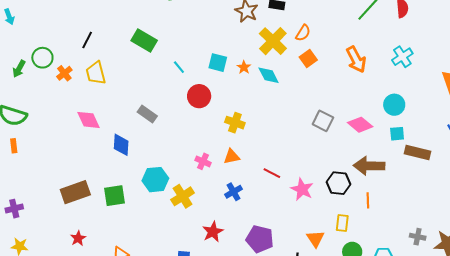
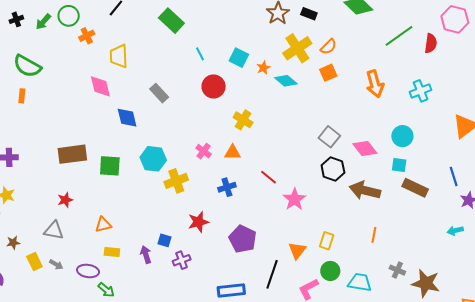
yellow trapezoid: (96, 73) -> (119, 56), moved
cyan diamond: (269, 75) -> (286, 81), turned -35
blue diamond: (121, 145) -> (127, 118), turned -30
black hexagon: (339, 183) -> (333, 169), moved
orange line: (368, 200) -> (374, 235), moved

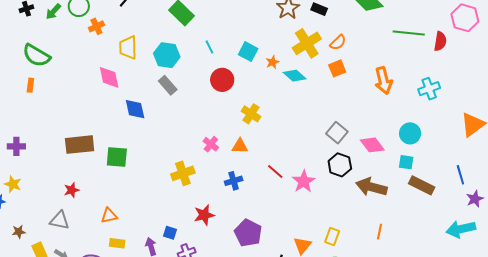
green line: (399, 36) -> (409, 33), turned 40
cyan hexagon: (153, 159) -> (167, 55), moved
pink star: (294, 199) -> (304, 181), moved
cyan arrow: (455, 231) -> (461, 229), size x1.8

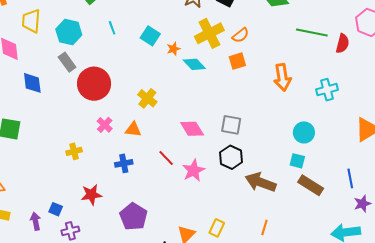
red circle: (222, 80) -> (94, 84), moved, size x1.4
gray square: (337, 133) -> (231, 125), turned -35
pink diamond: (372, 145) -> (192, 129), moved
yellow cross: (183, 173) -> (74, 151), size x0.7

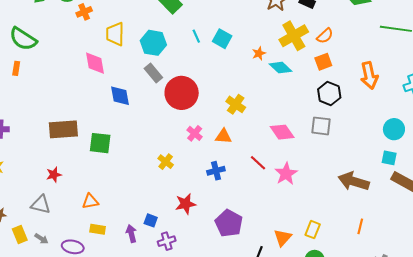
cyan square: (150, 36) -> (222, 39), moved
yellow cross: (74, 151) -> (166, 162), turned -35
black hexagon: (231, 157) -> (329, 94), moved

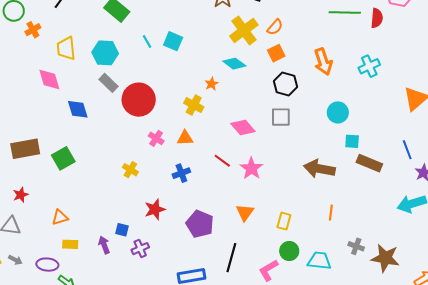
orange star: (259, 53) -> (211, 84), moved
cyan circle: (394, 129) -> (338, 112), moved
green square: (100, 143) -> (63, 158), turned -30
orange triangle: (283, 238) -> (245, 212), moved

